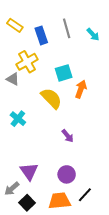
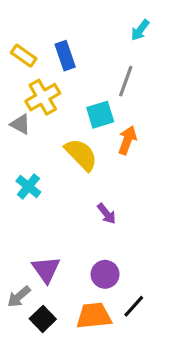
yellow rectangle: (15, 25) -> (24, 56), moved
gray line: (67, 28) -> (126, 81), moved, turned 36
cyan arrow: (93, 34) -> (140, 30), moved, turned 80

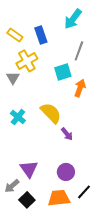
cyan arrow: (140, 30) -> (73, 19), moved, size x1.5
gray triangle: (20, 124) -> (13, 78), turned 32
yellow semicircle: (81, 155) -> (51, 113), moved

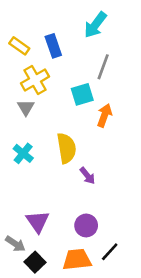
gray triangle: (13, 78) -> (26, 107), moved
yellow semicircle: (51, 113) -> (66, 148), turned 35
gray arrow: (12, 186) -> (15, 244), turned -105

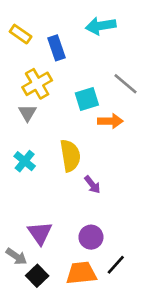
cyan arrow: (95, 25) -> (101, 26), turned 44
yellow rectangle: (19, 46) -> (21, 34), moved
gray line: (103, 67) -> (125, 84), moved, turned -70
orange arrow: (104, 115) -> (110, 121), turned 70

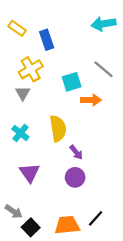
cyan arrow: (101, 26) -> (103, 24), moved
purple triangle: (40, 233) -> (30, 173), moved
purple circle: (91, 237) -> (75, 177), moved

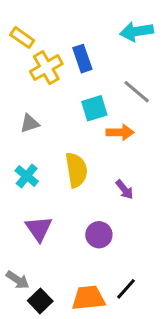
blue rectangle: (47, 40) -> (82, 59), moved
yellow cross: (31, 69) -> (46, 68), moved
gray triangle: (23, 93) -> (30, 123), turned 42
purple arrow: (76, 152) -> (125, 190), moved

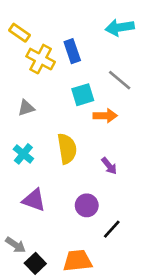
yellow cross: (46, 68) -> (41, 59), turned -32
purple triangle: (39, 229) -> (34, 200), turned -35
black line: (126, 289) -> (112, 229), moved

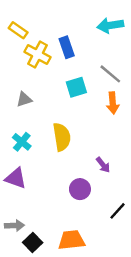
orange arrow: (105, 116) -> (113, 103), moved, turned 85
purple arrow: (109, 166) -> (103, 165), moved
purple triangle: (34, 200) -> (16, 178), moved
black line: (112, 229) -> (118, 211), moved
gray arrow: (16, 245) -> (14, 225), turned -36

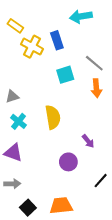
cyan arrow: (110, 25) -> (81, 16), moved
gray triangle: (24, 99) -> (12, 96), moved
gray arrow: (14, 225) -> (12, 184), moved

